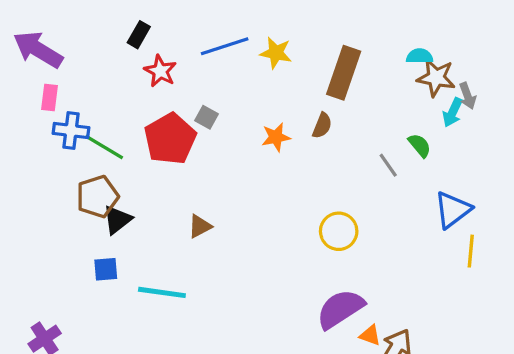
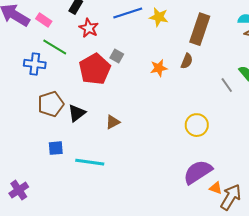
pink rectangle: (50, 97) -> (44, 20), moved, turned -63
green line: (104, 147) -> (55, 47), moved
black triangle: (117, 220) -> (77, 113), moved

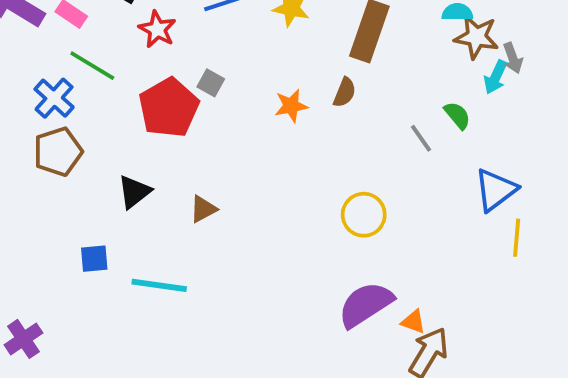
blue cross: (35, 64) -> (54, 98), turned 35
brown pentagon: (51, 104) -> (58, 152), moved
orange triangle: (216, 188) -> (413, 322), moved

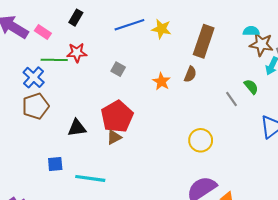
red star: (157, 29) -> (77, 53), moved, turned -30
green line: (92, 66) -> (54, 60), turned -30
orange star: (291, 106) -> (161, 81), turned -30
red pentagon: (169, 108) -> (117, 117), moved
black triangle: (134, 192) -> (77, 128), turned 30

